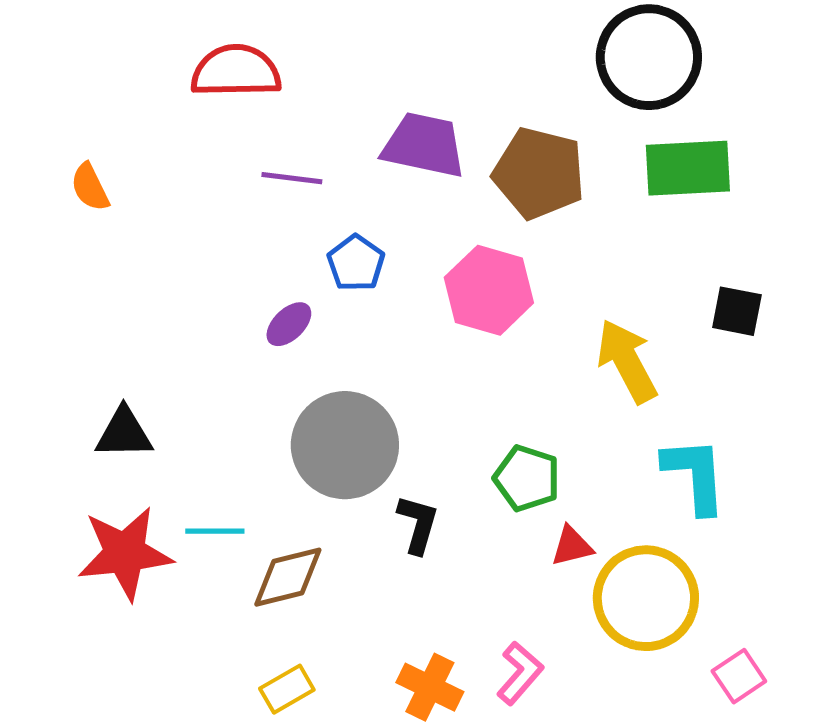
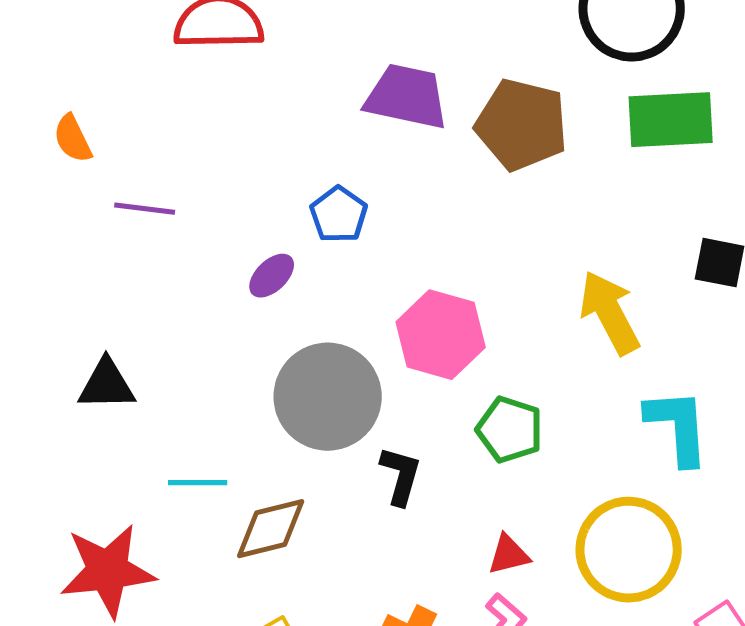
purple line: (292, 178) -> (145, 209), moved
pink hexagon: (489, 290) -> (441, 335), moved
red triangle: (572, 546) -> (509, 555), moved
red star: (125, 553) -> (108, 571), moved

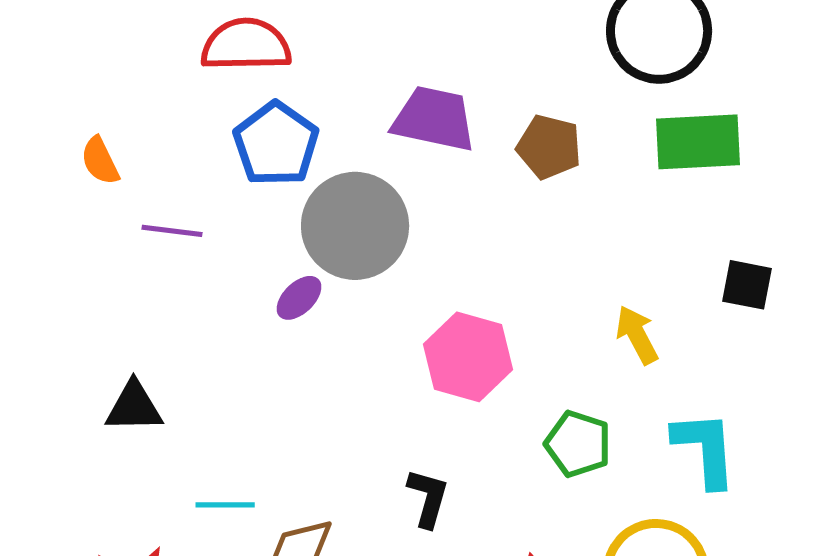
brown pentagon: (522, 125) -> (549, 147), size x0.7
blue pentagon: (339, 215) -> (276, 144), moved, size x1.5
yellow arrow: (610, 313) -> (637, 335), size x0.7
gray circle: (328, 397) -> (355, 226), moved
green pentagon: (510, 430) -> (578, 444), moved

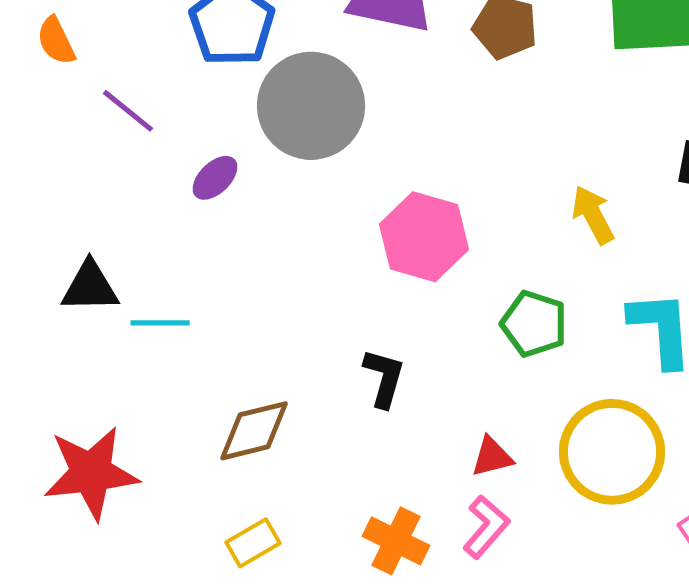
purple line: (172, 231) -> (128, 111), turned 32
purple ellipse: (299, 298) -> (215, 178), moved
cyan line: (225, 505) -> (160, 323), moved

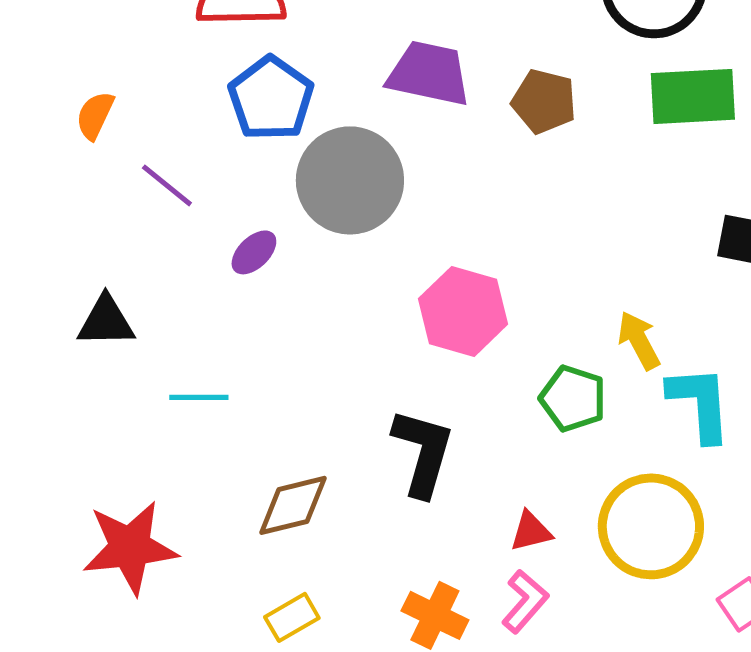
orange semicircle: (56, 41) -> (95, 115), turned 51
yellow arrow: (593, 215) -> (639, 340), moved
black triangle: (90, 287) -> (106, 321), moved
black L-shape: (384, 378) -> (423, 452), size x1.5

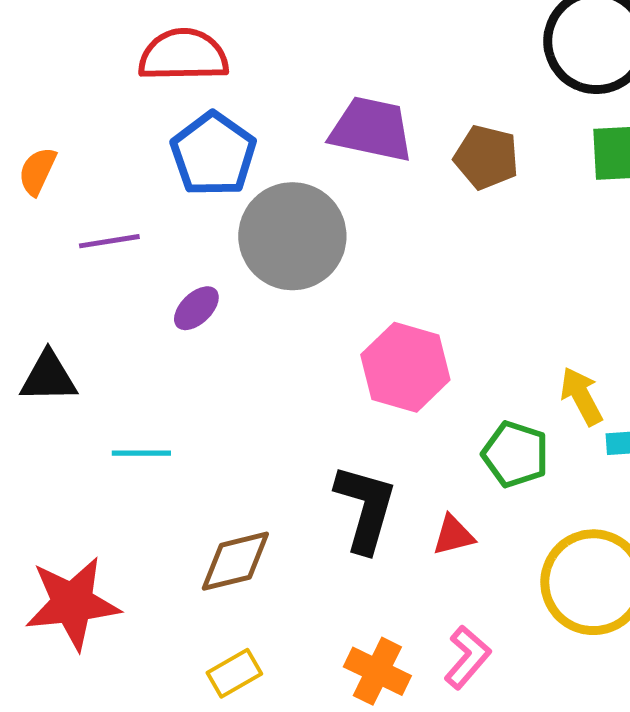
purple line: (167, 185) -> (109, 241), turned -48
red triangle: (531, 531) -> (453, 535), moved

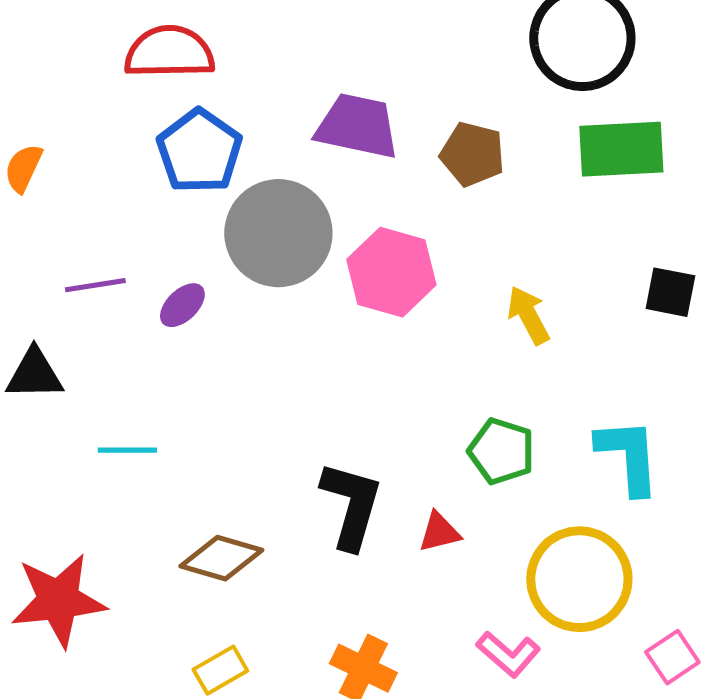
purple line: (109, 241) -> (95, 285), moved
pink hexagon: (405, 367) -> (391, 272), moved
yellow arrow: (581, 396) -> (528, 315), moved
brown diamond: (235, 561) -> (221, 558), turned 30
pink L-shape: (467, 657) -> (508, 654), moved, turned 90

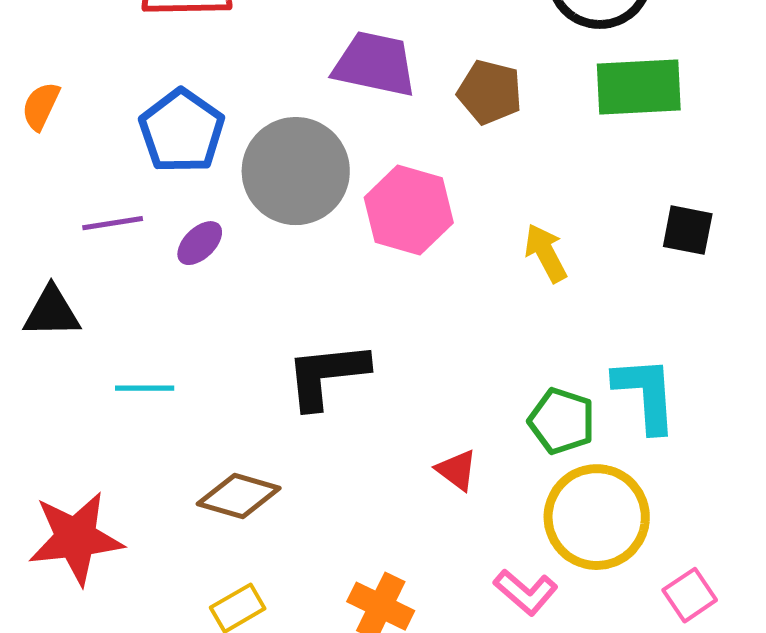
blue pentagon: (199, 151) -> (182, 131), moved
green pentagon: (501, 451) -> (562, 421), moved
black L-shape: (351, 505) -> (327, 375), moved, turned -112
red triangle: (439, 532) -> (457, 470), turned 51

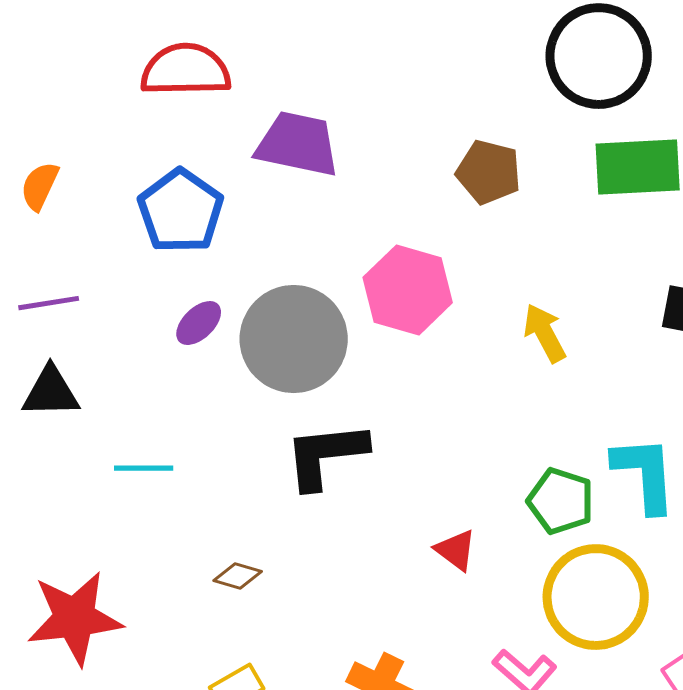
purple trapezoid: (375, 64) -> (298, 144), moved
gray circle: (296, 171) -> (294, 339), moved
purple line: (113, 223) -> (49, 303), moved
brown diamond: (239, 496) -> (238, 576), size x0.6

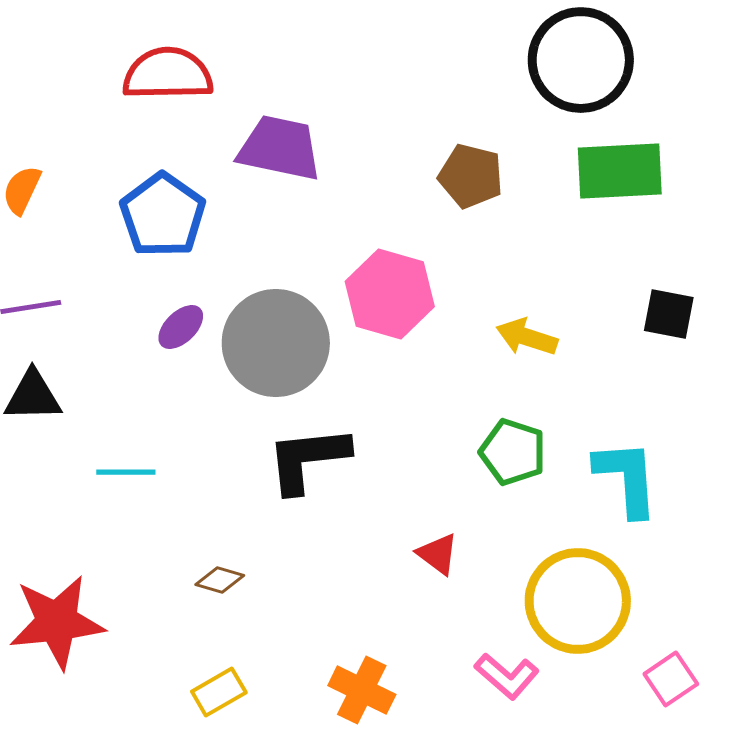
yellow arrow: (545, 333) -> (527, 337), turned -44
green pentagon: (561, 501) -> (513, 452), moved

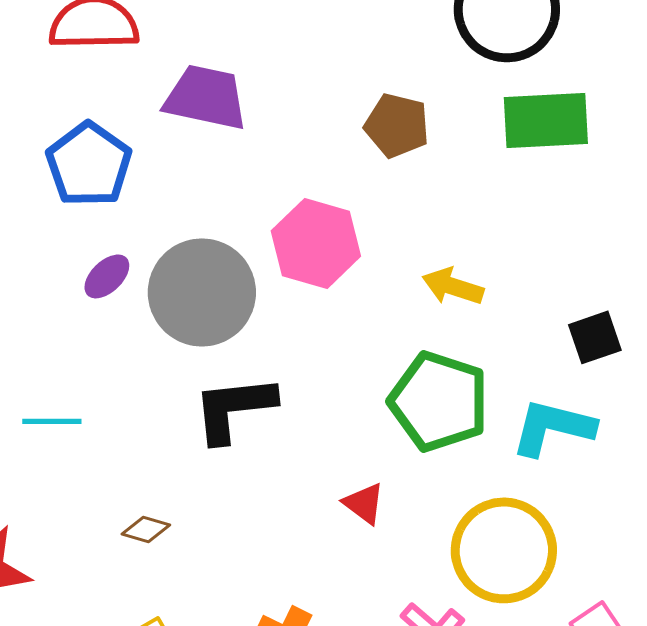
black square: (669, 314) -> (595, 337), moved, turned -30
green pentagon: (513, 452) -> (439, 401), size x1.5
cyan L-shape: (627, 478) -> (553, 427), turned -72

